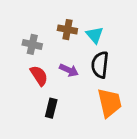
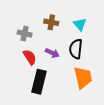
cyan triangle: (95, 35) -> (80, 24), moved
black rectangle: (51, 108) -> (39, 82), size x1.6

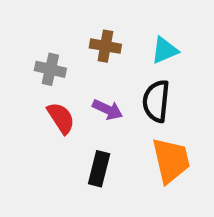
cyan triangle: (80, 24) -> (165, 50), turned 48
black rectangle: (39, 82) -> (99, 169), moved, size x0.7

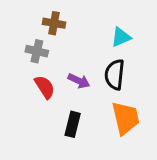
brown cross: (105, 46) -> (54, 23), moved

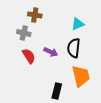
black rectangle: (73, 124) -> (57, 91), moved

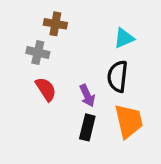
purple arrow: (51, 52) -> (87, 96), moved, turned 40
black rectangle: (57, 91) -> (87, 127), moved

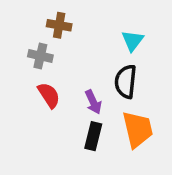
cyan triangle: (124, 38) -> (132, 41), turned -30

